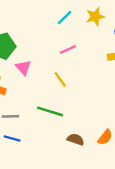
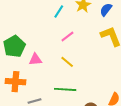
pink triangle: (23, 67) -> (35, 59), turned -40

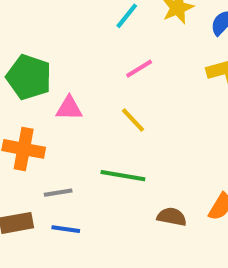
green pentagon: (14, 46) -> (29, 77), turned -30

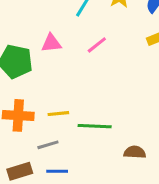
pink triangle: (69, 108) -> (51, 43), moved
yellow line: (133, 120) -> (58, 114), moved, turned -45

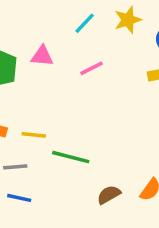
brown semicircle: (135, 152) -> (109, 195), turned -45

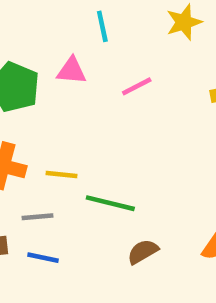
cyan line: (85, 23) -> (102, 26), moved, turned -55
brown semicircle: (109, 195) -> (143, 252), moved

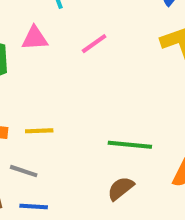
green line: (110, 203) -> (130, 145), moved
gray line: (38, 217) -> (24, 171), turned 32

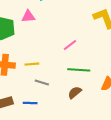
pink line: (94, 44) -> (70, 45), moved
gray line: (24, 171) -> (42, 83), moved

